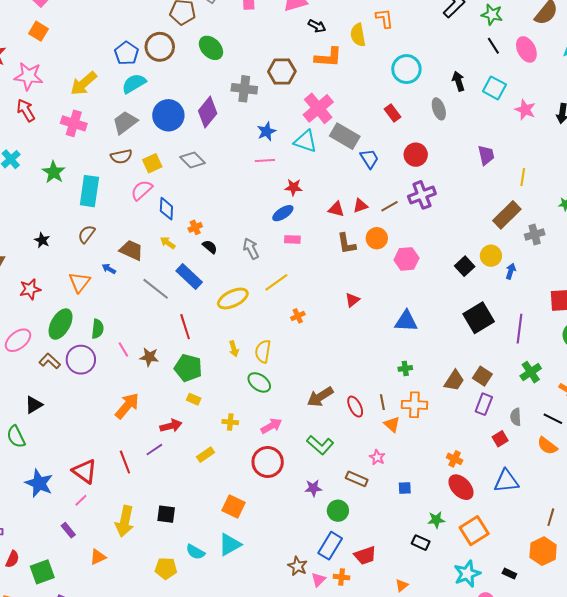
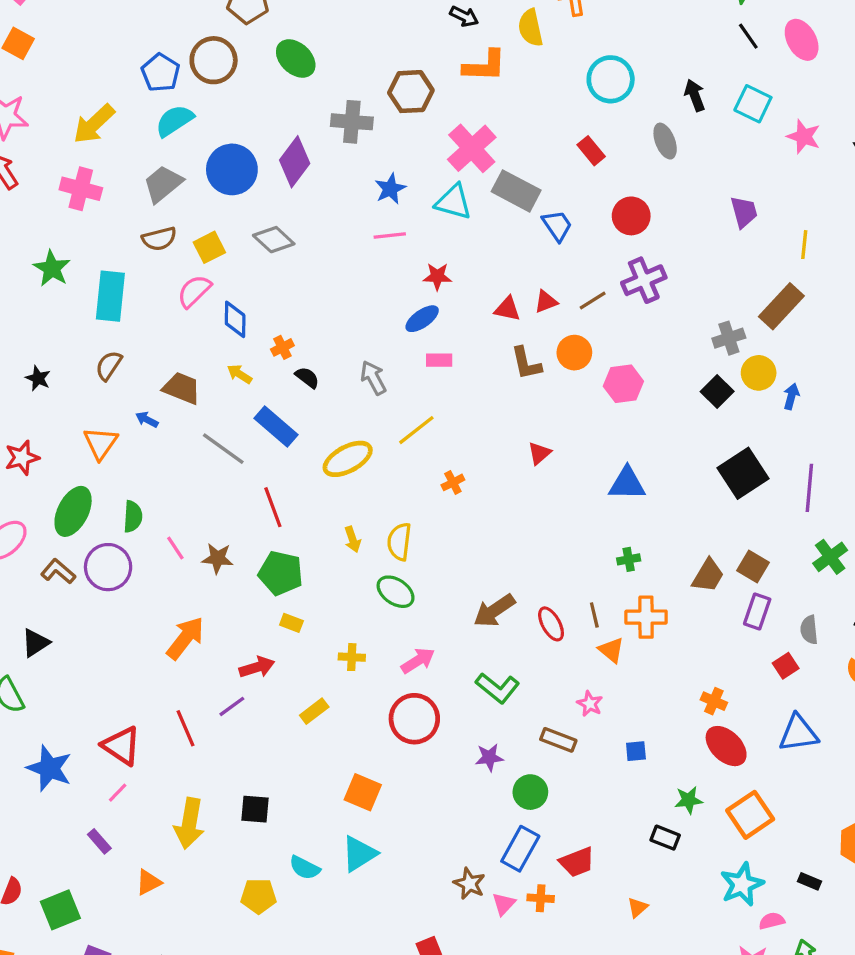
gray cross: (535, 234) -> (729, 338), moved

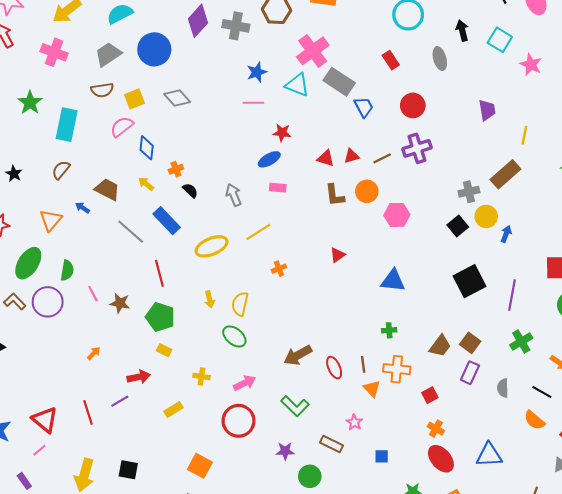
purple diamond: (295, 162) -> (198, 21), moved
orange arrow: (185, 638) -> (94, 353), size x0.5
red square: (786, 666) -> (430, 395), moved

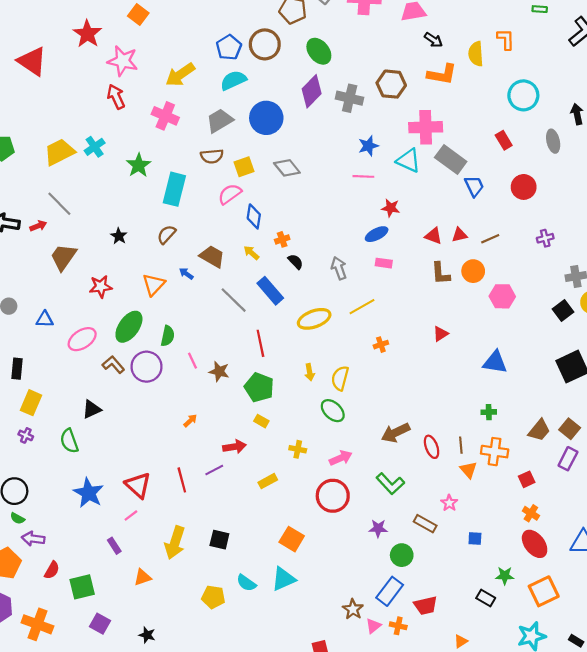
pink cross: (313, 51) -> (426, 127), turned 32
purple cross: (417, 148) -> (545, 238), moved, size x0.6

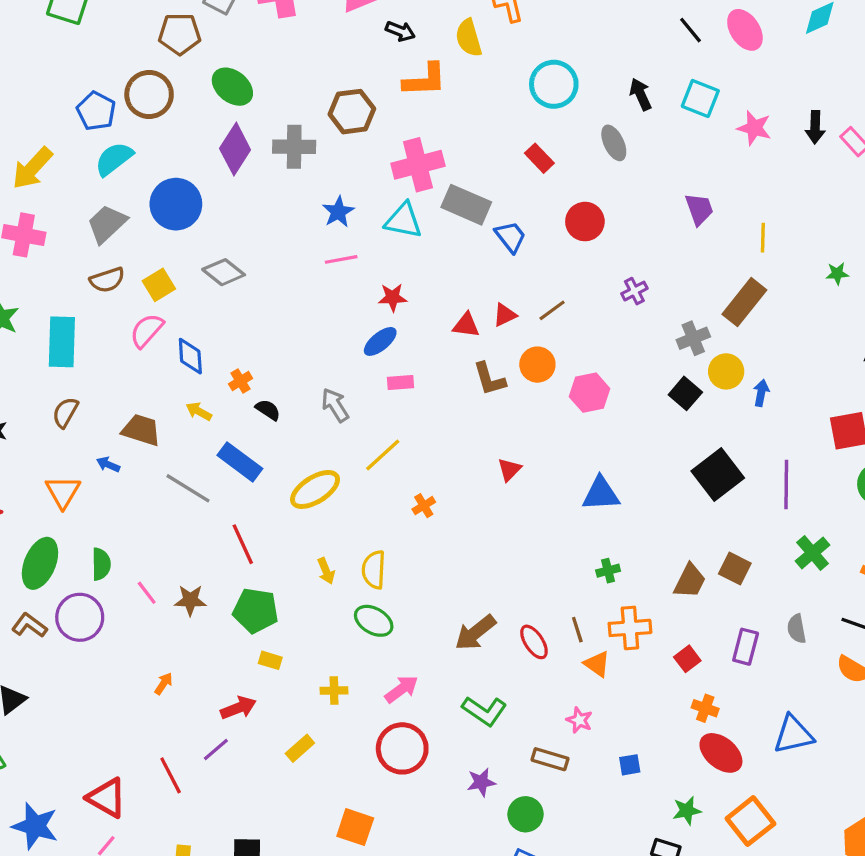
purple rectangle: (568, 459) -> (746, 647), moved

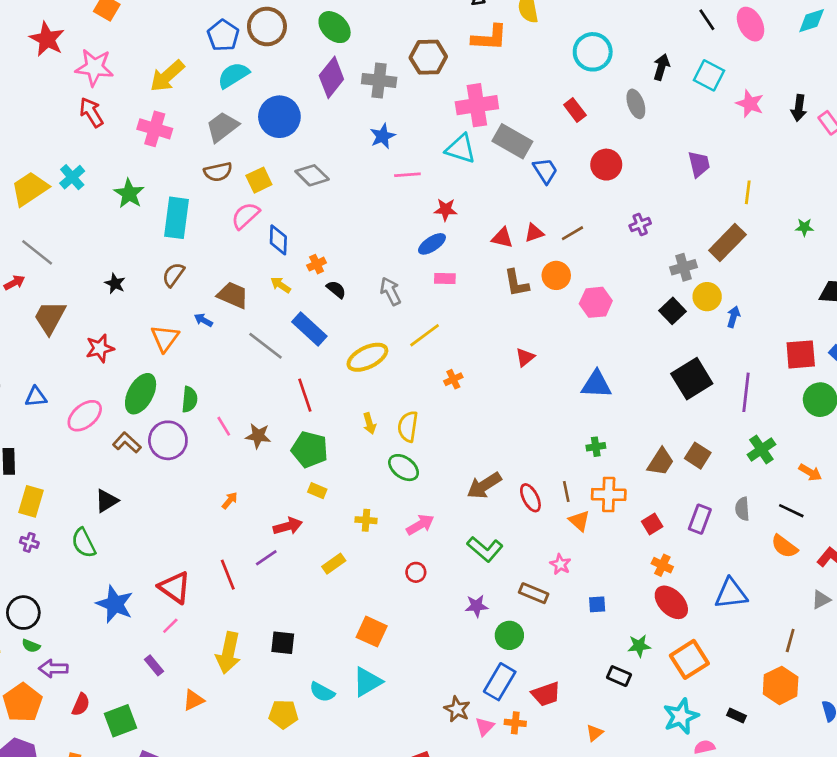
black arrow: (641, 94) -> (661, 67), turned 35
blue star: (338, 212) -> (383, 136), moved
red circle: (402, 748) -> (416, 572), size x0.5

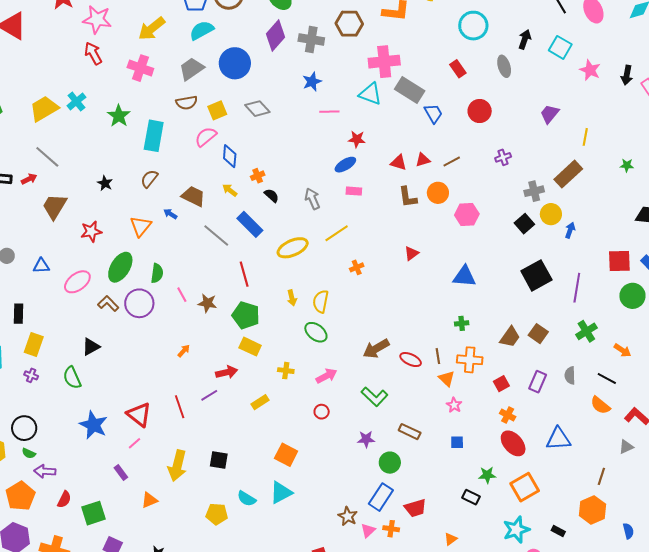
purple trapezoid: (699, 164) -> (550, 114), turned -130
yellow rectangle: (317, 491) -> (250, 347), size x1.5
red ellipse: (530, 498) -> (411, 360), turned -40
pink star: (560, 564) -> (454, 405), moved

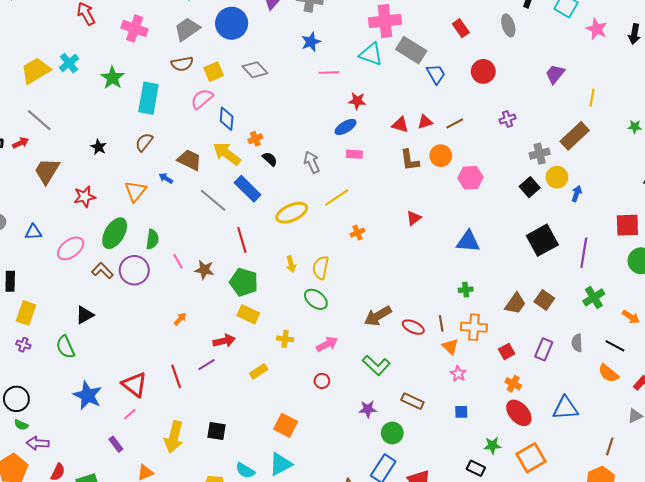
yellow arrow: (230, 190) -> (227, 154), size x1.8

